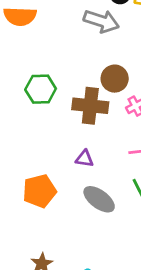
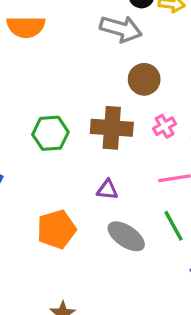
brown circle: (115, 79) -> (144, 79), moved
green hexagon: (41, 89) -> (50, 133), moved

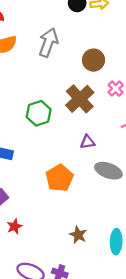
gray arrow: (121, 29) -> (48, 42), moved, turned -72
brown cross: (112, 128) -> (80, 99), turned -32

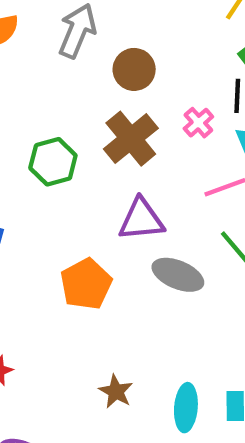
brown circle: (93, 60) -> (134, 69), moved
purple triangle: (87, 142) -> (141, 220), size x1.6

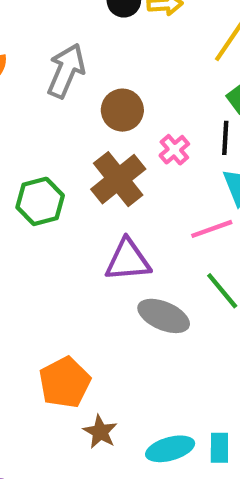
pink cross: (198, 123) -> (174, 150), moved
orange pentagon: (86, 284) -> (65, 383), moved
cyan ellipse: (186, 408) -> (170, 449), turned 69

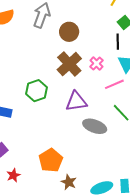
pink cross: (174, 150) -> (96, 63), moved
green hexagon: (40, 201) -> (37, 91), moved

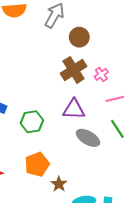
green hexagon: (37, 91) -> (32, 122), moved
brown star: (69, 182) -> (59, 184), moved

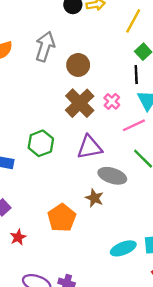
green hexagon: (32, 122) -> (41, 143), moved
brown star: (59, 184) -> (94, 198), moved

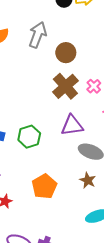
green hexagon: (41, 143) -> (29, 137), moved
brown star: (94, 198) -> (88, 180), moved

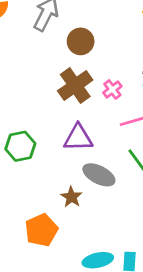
brown star: (88, 180) -> (71, 197), moved
orange pentagon: (44, 186) -> (41, 230), moved

